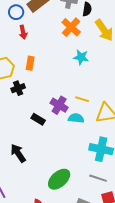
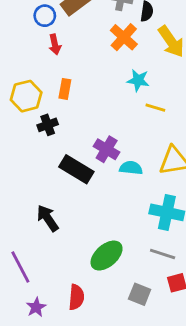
yellow line: (82, 99) -> (155, 108), moved
black rectangle: (38, 119) -> (76, 169), size x1.6

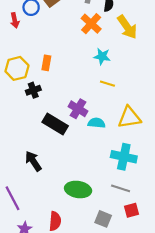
red arrow: (55, 44) -> (15, 20), moved
yellow line: (155, 108) -> (107, 84), moved
green ellipse: (107, 256) -> (78, 189), turned 50

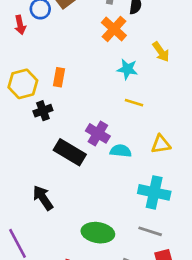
yellow arrow: (127, 27) -> (161, 52), moved, size x0.7
yellow triangle: (129, 117) -> (161, 144), size x0.7

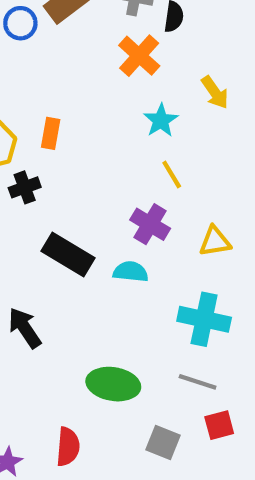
cyan star: (127, 69) -> (161, 120), turned 30
yellow line: (134, 103) -> (172, 174), turned 42
purple cross: (98, 133) -> (150, 224), moved
cyan semicircle: (121, 151) -> (131, 272), moved

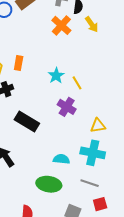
yellow arrow: (215, 92) -> (92, 24), moved
cyan star: (161, 120) -> (56, 76), moved
yellow triangle: (215, 241) -> (98, 126), moved
cyan semicircle: (131, 272) -> (61, 159), moved

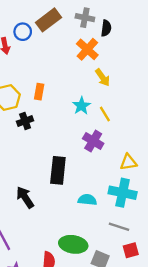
yellow arrow: (92, 24) -> (103, 78), moved
black rectangle: (27, 122) -> (58, 170), moved, turned 65
green ellipse: (49, 184) -> (73, 244), moved

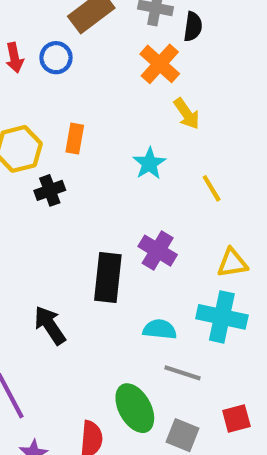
blue circle: (23, 32) -> (56, 58), moved
yellow line: (105, 114) -> (212, 188), moved
purple cross: (93, 141) -> (158, 251), moved
gray line: (119, 227) -> (183, 373), moved
green ellipse: (73, 244) -> (135, 408), turned 52

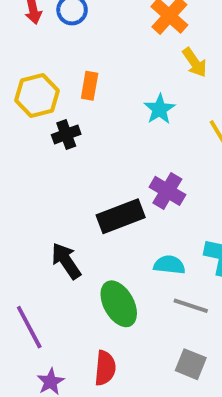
black rectangle: (108, 277) -> (121, 216), turned 63
green ellipse: (135, 408) -> (119, 304), moved

